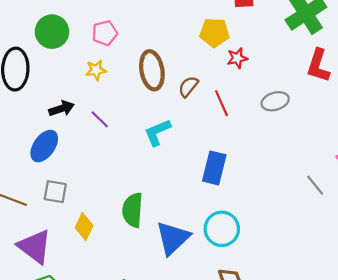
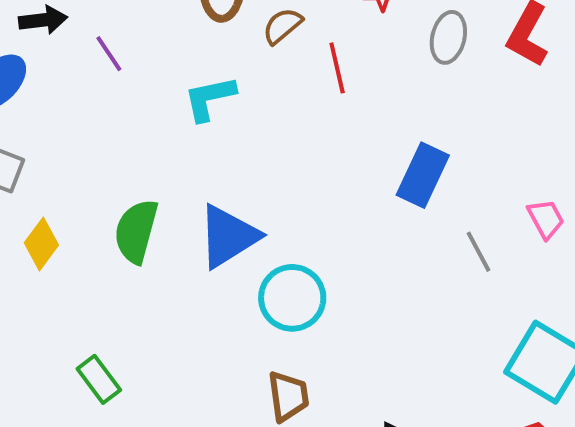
gray ellipse: (275, 101) -> (448, 37), moved, turned -72
blue rectangle: (214, 168) -> (423, 175), moved
blue triangle: (173, 238) -> (228, 236), moved

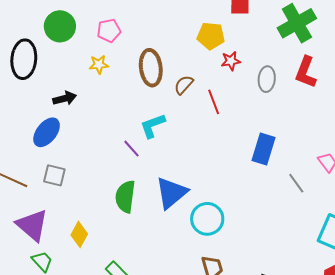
purple line: (109, 54) -> (131, 149), moved
yellow diamond: (41, 244) -> (79, 234), moved

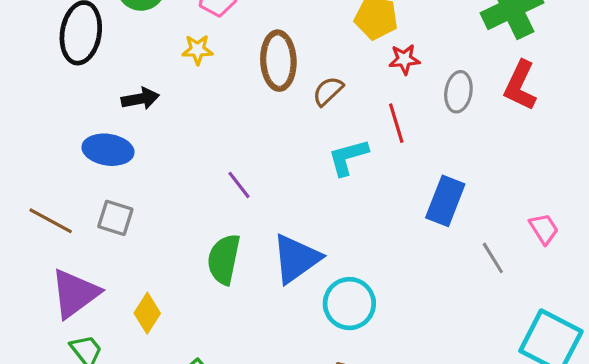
red line: (214, 102) -> (396, 123), moved
cyan L-shape: (153, 126) -> (348, 157), moved
blue ellipse: (47, 132) -> (108, 150), turned 56
purple triangle: (32, 225) -> (75, 293), turned 39

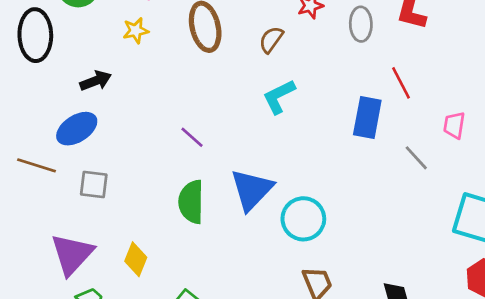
brown semicircle: (328, 91) -> (271, 40), moved
red line: (396, 123) -> (401, 83), moved
blue ellipse: (108, 150) -> (77, 129), turned -30
brown line: (51, 221) -> (36, 165), moved
pink trapezoid: (544, 229) -> (454, 125), turned -128

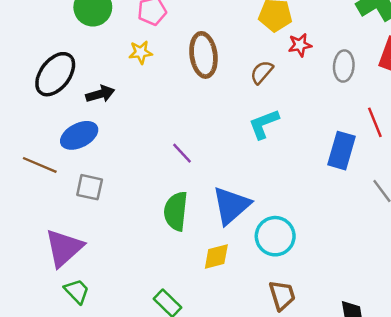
black ellipse: (35, 35) -> (55, 74), moved, turned 33
yellow diamond: (136, 259) -> (216, 256), moved, turned 48

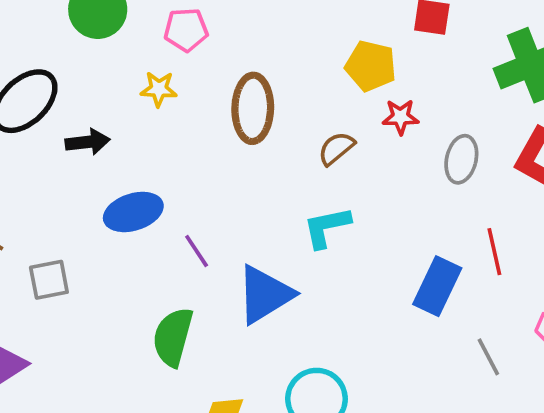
blue ellipse: (79, 135) -> (133, 212), moved
gray square: (90, 187) -> (49, 280), turned -32
blue triangle: (231, 205) -> (265, 294), moved

